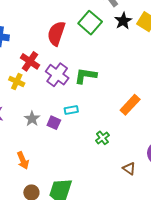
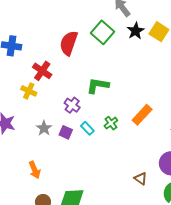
purple cross: (57, 75) -> (72, 105), moved, size x0.7
cyan rectangle: (71, 110) -> (87, 128), moved, turned 56
green cross: (102, 138) -> (111, 123), moved

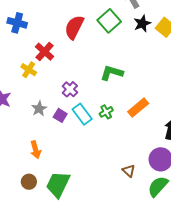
green L-shape: (98, 86) -> (112, 73), moved
cyan rectangle: (87, 128) -> (82, 114), size x1.5
orange arrow: (35, 170) -> (36, 150), moved

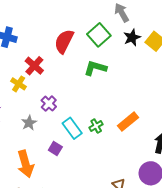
green L-shape: (112, 73) -> (95, 68), moved
purple cross: (70, 89) -> (49, 104), moved
purple square: (60, 115) -> (55, 148), moved
orange arrow: (36, 150) -> (26, 164), size x1.5

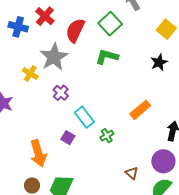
black star: (132, 38) -> (159, 62), moved
red cross: (34, 66) -> (45, 16), moved
gray star: (29, 123) -> (54, 57), moved, size x1.8
green cross: (96, 126) -> (107, 136), moved

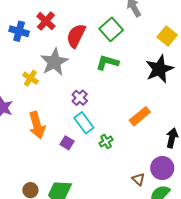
black star: (159, 62) -> (159, 69), size x1.6
purple cross: (61, 93) -> (80, 98), moved
orange arrow: (38, 153) -> (37, 125), moved
brown triangle: (132, 173) -> (138, 179), moved

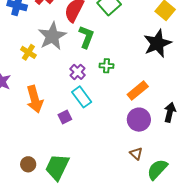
green L-shape: (107, 62) -> (86, 37), moved, turned 95
green cross: (106, 141) -> (106, 66), moved, turned 32
purple square: (67, 143) -> (65, 117), turned 32
purple circle: (162, 168) -> (139, 120), moved

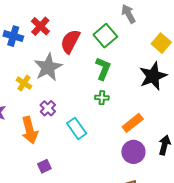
green L-shape: (86, 37) -> (103, 69), moved
purple cross: (78, 72) -> (48, 108), moved
purple square: (65, 117) -> (44, 166), moved

